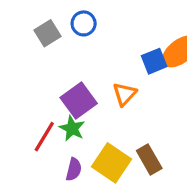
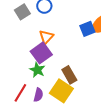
orange triangle: (125, 94) -> (46, 37), moved
red line: (44, 137) -> (20, 93), moved
brown rectangle: (149, 160) -> (69, 75), moved

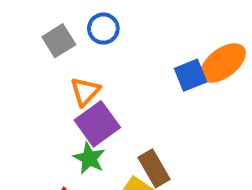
orange triangle: (46, 37) -> (85, 91), moved

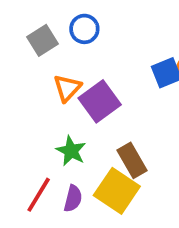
purple square: (97, 124) -> (100, 101), moved

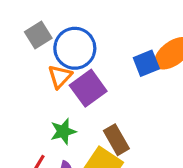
blue circle: (84, 29) -> (75, 48), moved, size x1.6
green star: (71, 151) -> (63, 131), turned 30

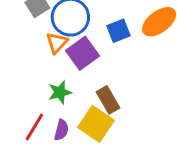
blue square: (146, 63) -> (119, 31), moved

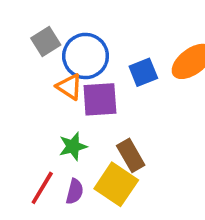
orange triangle: (57, 43) -> (69, 87), turned -40
purple square: (82, 53) -> (100, 99), turned 32

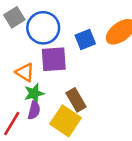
orange triangle: (69, 87) -> (25, 72), moved
purple semicircle: (75, 192) -> (34, 110), moved

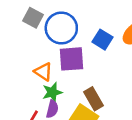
gray square: (14, 17) -> (33, 18), turned -30
blue square: (85, 40) -> (102, 40), turned -36

